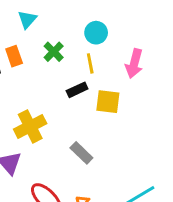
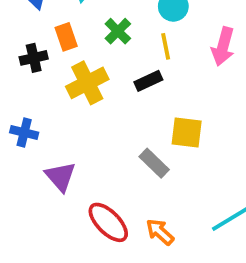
yellow square: (108, 102) -> (187, 133), moved
yellow cross: (30, 126) -> (87, 83), moved

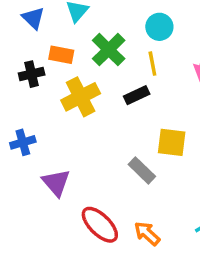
green cross: (118, 31) -> (109, 50), size x1.4
orange rectangle: (66, 37) -> (61, 55), turned -60
blue cross: (24, 133) -> (23, 142), turned -30

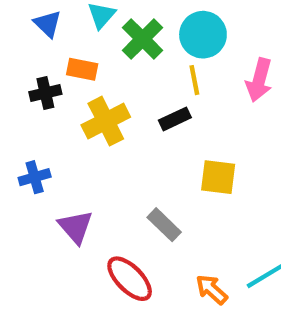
cyan circle: (159, 27) -> (203, 35), size x1.4
green cross: (109, 50) -> (143, 39), moved
gray rectangle: (142, 170) -> (164, 225), moved
orange arrow: (147, 233) -> (212, 289), moved

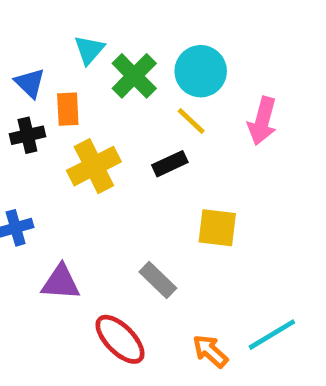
blue triangle: (48, 24) -> (30, 83), moved
orange rectangle: (82, 69) -> (68, 109), turned 76
yellow line: (194, 80) -> (191, 121), turned -36
purple triangle: (76, 227) -> (61, 282), turned -45

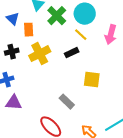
black cross: (27, 135) -> (12, 52), moved
purple triangle: (61, 282) -> (14, 103), moved

